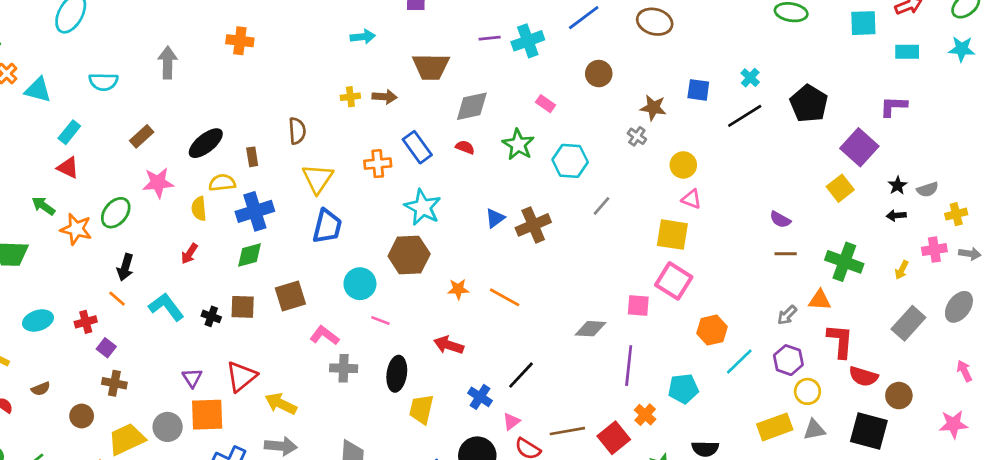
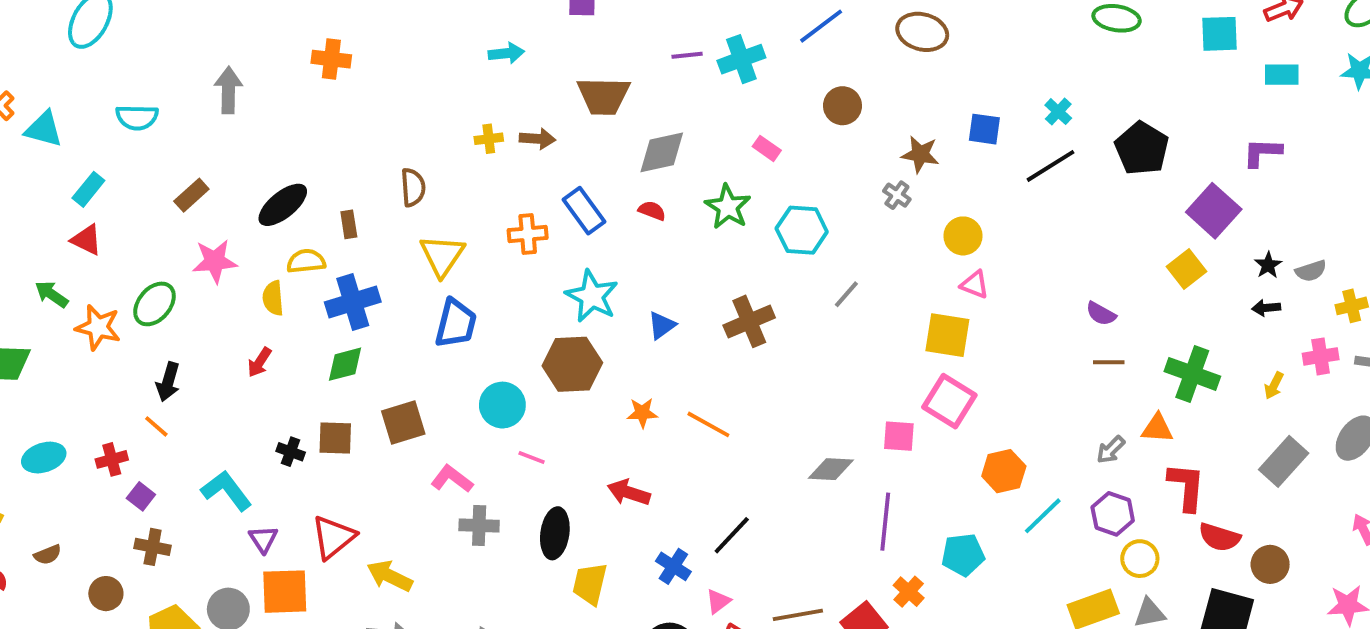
blue triangle: (495, 218) -> (662, 325), moved
cyan L-shape: (166, 307) -> (226, 491), moved

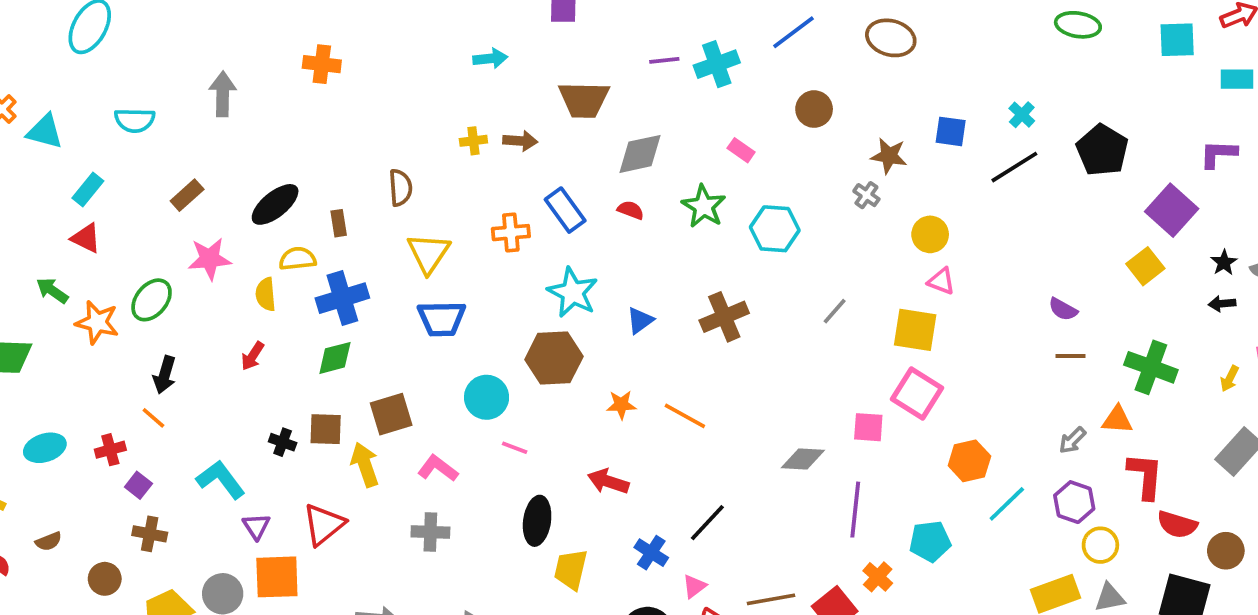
gray line: (846, 294) -> (835, 311), moved
blue trapezoid: (456, 323) -> (442, 319), turned 75
gray cross: (479, 526) -> (430, 532), moved
yellow arrow: (390, 576) -> (365, 465), moved, turned 45

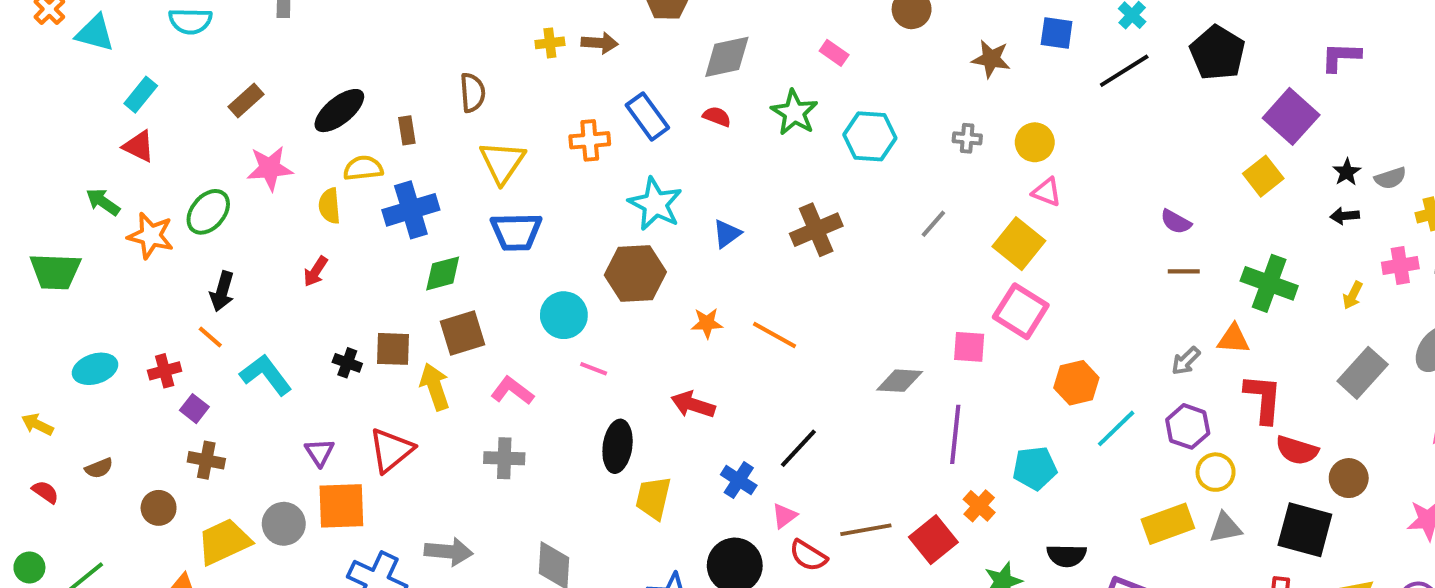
gray cross: (866, 195) -> (967, 138), moved, turned -30
yellow square: (915, 330) -> (1019, 244), turned 30
green diamond: (335, 358) -> (443, 273), moved
cyan L-shape: (221, 480) -> (266, 375), moved

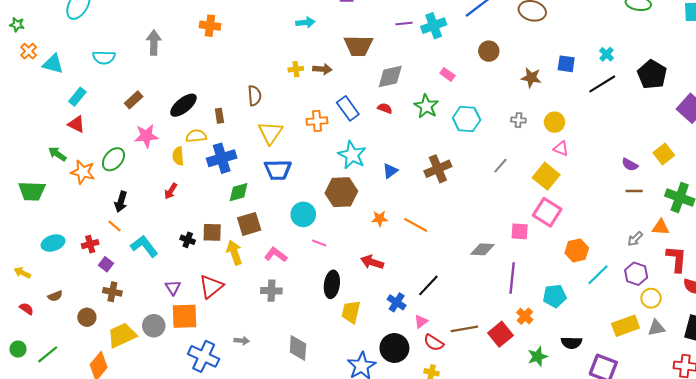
yellow square: (1263, 176) -> (664, 154), moved
gray arrow: (449, 552) -> (242, 341), size x0.6

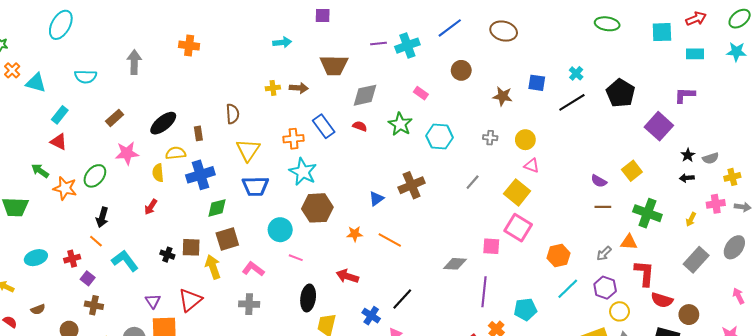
cyan star: (352, 155) -> (303, 172), moved
blue triangle: (390, 171) -> (376, 199), moved
orange hexagon: (577, 250) -> (558, 256), moved

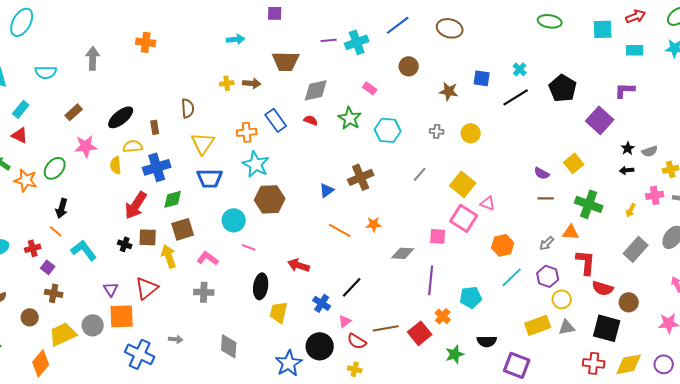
pink triangle: (532, 166) -> (488, 203), moved
red arrow: (151, 207) -> (136, 205), moved, size x1.8
orange star: (355, 234) -> (374, 224), moved

